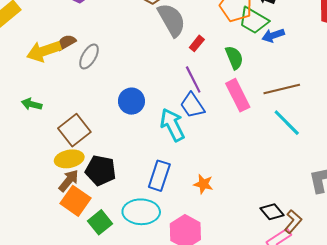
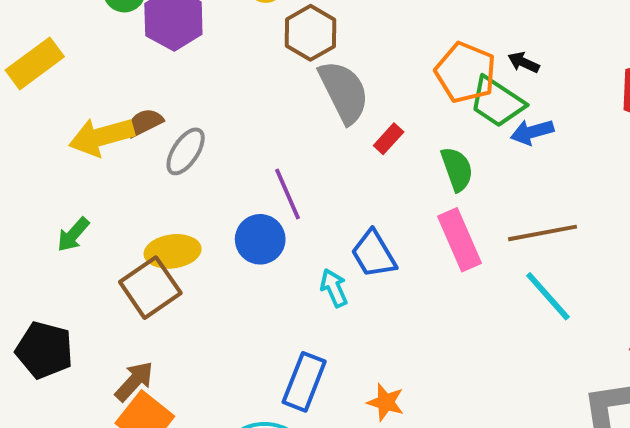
purple line: (193, 80) -> (288, 194), moved
green arrow: (32, 104) -> (73, 235), turned -66
cyan arrow: (172, 125) -> (334, 288), size x0.6
yellow ellipse: (69, 159) -> (173, 251), moved
black pentagon: (101, 170) -> (44, 350), moved

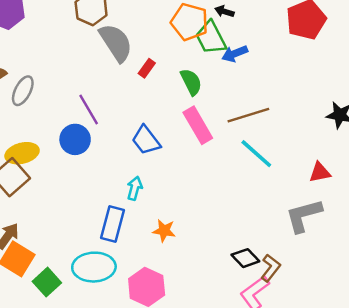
green trapezoid: (497, 102) -> (211, 38), turned 36
cyan arrow: (334, 288) -> (135, 188), moved, turned 45

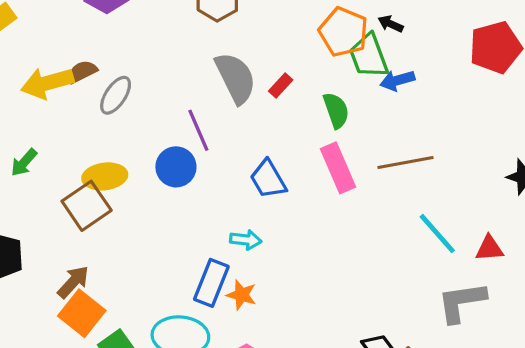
gray semicircle: (116, 43) -> (236, 78), moved
cyan line: (256, 154) -> (437, 234), moved
cyan arrow: (135, 188) -> (246, 240), turned 75
orange star: (164, 231) -> (242, 295), moved

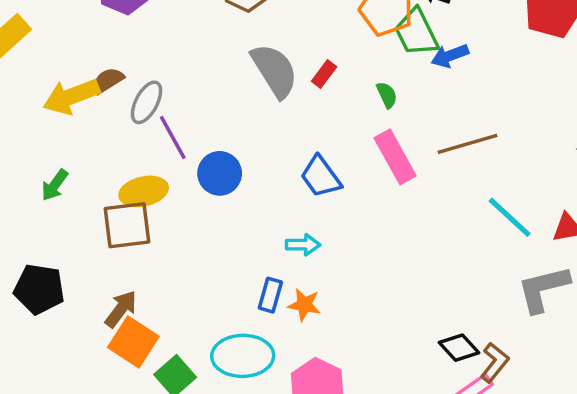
green semicircle: (336, 110) -> (387, 95), size x0.7
purple line: (198, 130) -> (173, 138), moved
brown square: (87, 206) -> (127, 225), turned 33
blue rectangle: (211, 283) -> (270, 295), size x0.7

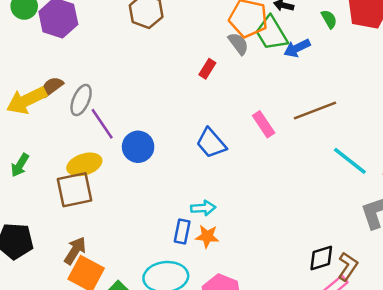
gray semicircle: (274, 71) -> (238, 44), moved, size x0.6
green semicircle: (387, 95) -> (329, 19), moved
pink rectangle: (395, 157) -> (264, 124), size x0.7
cyan arrow: (303, 245) -> (203, 208), moved
black diamond: (459, 348) -> (321, 258), turned -60

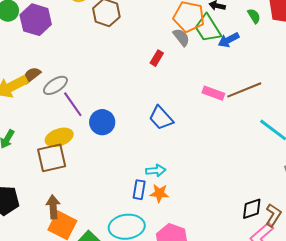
gray ellipse: (81, 100) -> (55, 85), turned 35
pink rectangle: (264, 124) -> (213, 93), moved, turned -35
brown arrow: (75, 251) -> (53, 207), turned -35

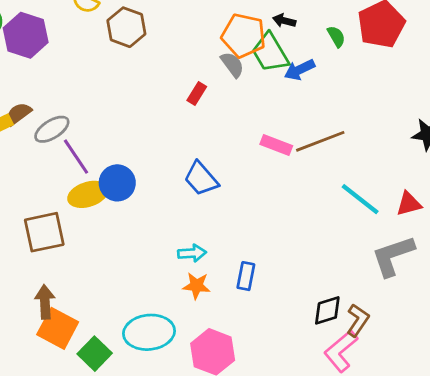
yellow ellipse: (59, 137) -> (88, 194), moved
blue rectangle: (139, 190) -> (246, 276), moved

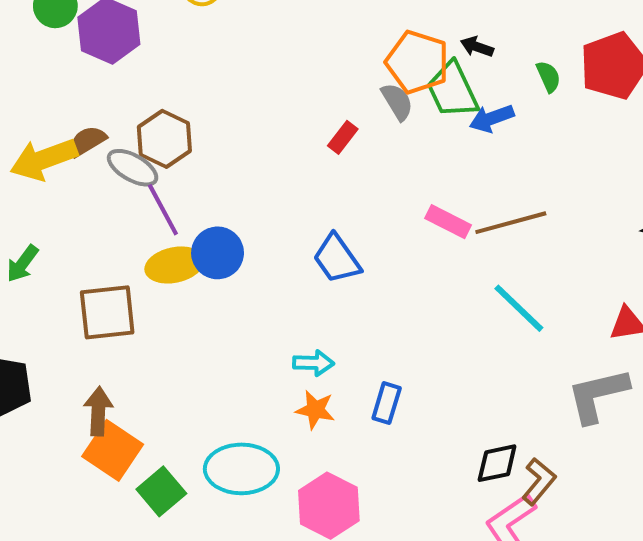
brown hexagon: (126, 27) -> (164, 139), moved
gray ellipse: (52, 129) -> (133, 168), turned 56
cyan line: (360, 199) -> (519, 308), moved

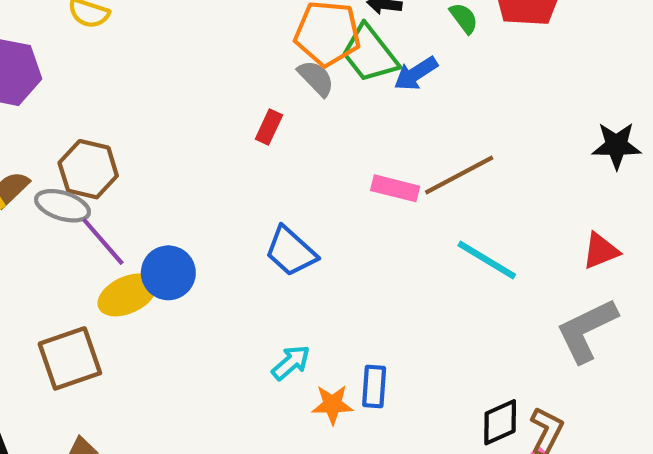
cyan arrow: (313, 363) -> (291, 363), turned -30
orange star: (315, 410) -> (332, 405), moved

